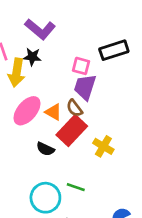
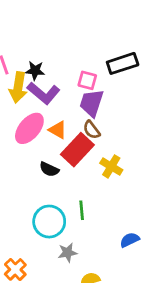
purple L-shape: (40, 29) -> (44, 93), moved
brown semicircle: (74, 108) -> (92, 130), moved
green line: (76, 187) -> (82, 210), turned 66

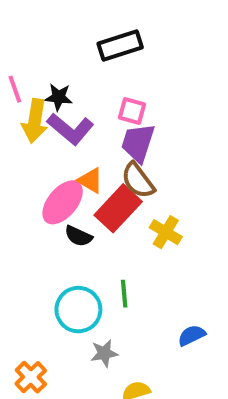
black rectangle: (123, 63) -> (120, 45), moved
pink ellipse: (29, 128) -> (63, 202), moved
brown semicircle: (92, 130) -> (138, 180), size x1.4

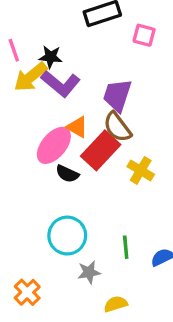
pink square: (132, 111) -> (144, 35), moved
yellow arrow: (35, 121) -> (31, 77), turned 42
green line: (124, 294) -> (126, 247), moved

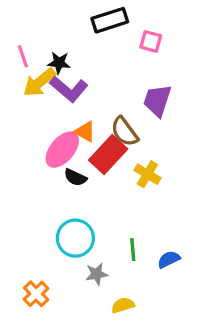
purple trapezoid: (117, 95) -> (157, 100), moved

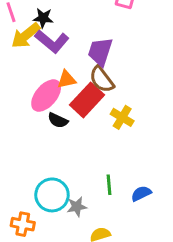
purple trapezoid: (157, 100) -> (100, 52), moved
orange triangle: (85, 132) -> (67, 79), turned -42
cyan circle: (75, 238) -> (52, 195), moved
orange cross: (36, 294) -> (23, 224), turned -35

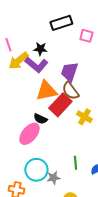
black star: (43, 18) -> (40, 49), moved
orange triangle: (67, 79) -> (46, 91), size x1.6
pink ellipse: (46, 96) -> (29, 134), moved

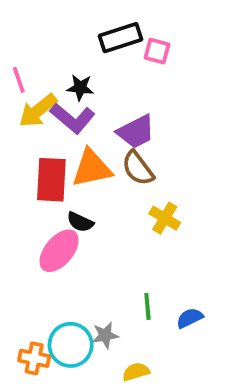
pink square: (86, 36) -> (157, 51), moved
purple trapezoid: (69, 72) -> (136, 132), turned -135
red rectangle: (60, 105) -> (51, 180), moved, turned -40
cyan circle: (36, 170) -> (71, 345), moved

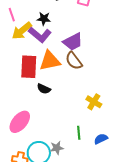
yellow cross: (165, 218) -> (94, 102), moved
pink ellipse: (59, 251) -> (20, 122), moved

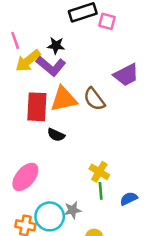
purple trapezoid: (73, 42) -> (126, 75), moved
yellow cross: (94, 102) -> (99, 172), moved

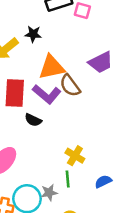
purple L-shape: (51, 66) -> (47, 94), moved
orange triangle: (64, 99) -> (52, 67), moved
green line: (101, 191) -> (68, 179), moved

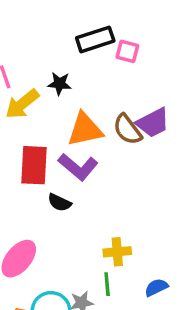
brown semicircle: (70, 86) -> (127, 129), moved
yellow cross: (75, 156) -> (117, 252), turned -36

